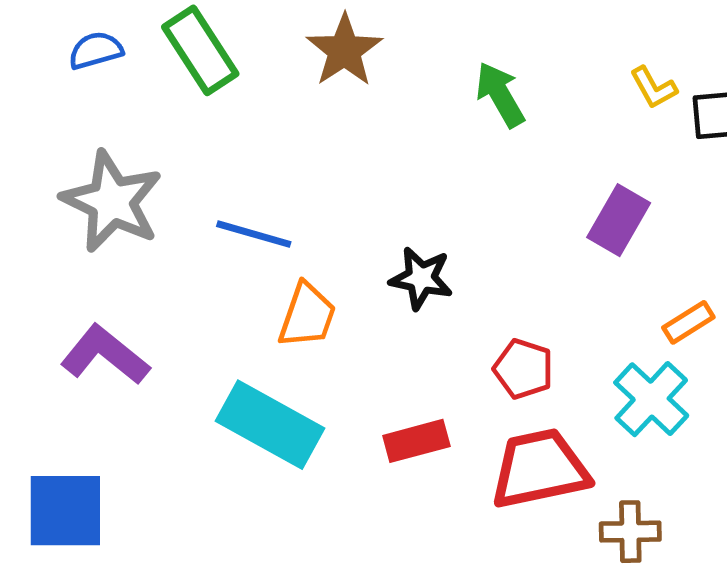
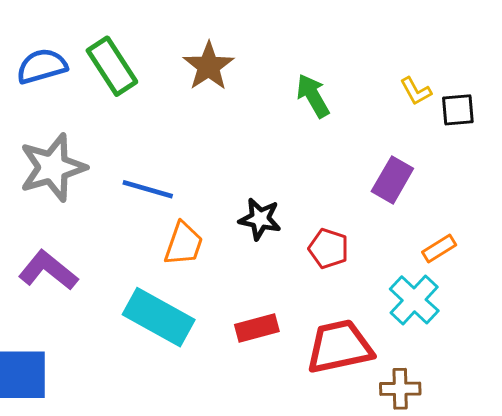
blue semicircle: (96, 50) -> (42, 66), size x1.4
gray star: (112, 202) -> (53, 167), turned 30
red pentagon: (523, 369) -> (329, 249), moved

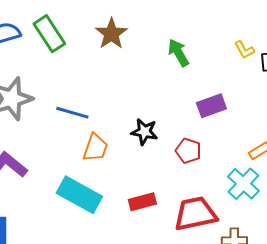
purple rectangle: (392, 180) -> (211, 106), moved, turned 40

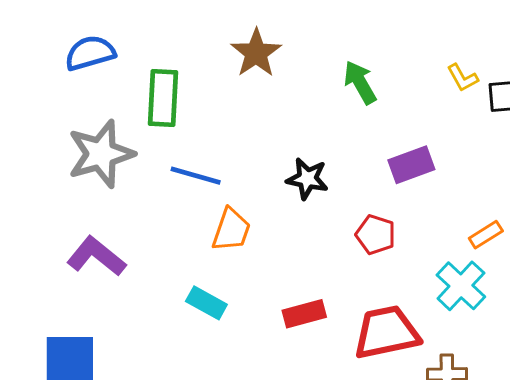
green rectangle: (49, 34) -> (163, 98), moved, turned 36
black star: (144, 132) -> (307, 179), moved
cyan rectangle: (79, 195) -> (206, 303), size x0.6

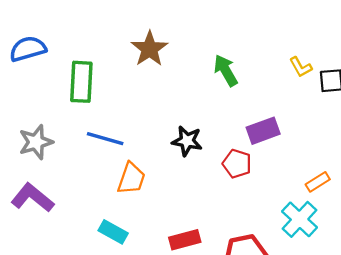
gray star: (101, 154) -> (36, 142), moved, size x0.7
red pentagon: (376, 235) -> (237, 164), moved

